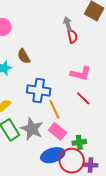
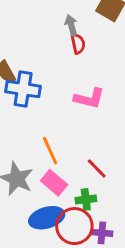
blue cross: (39, 91) -> (23, 89), moved
red line: (83, 98) -> (97, 168), moved

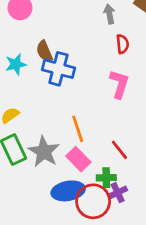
red semicircle: (78, 44) -> (122, 44), moved
pink L-shape: (89, 98) -> (119, 84), turned -92
purple cross: (102, 233) -> (118, 193), moved, turned -36

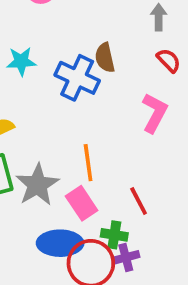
red semicircle: (122, 44) -> (169, 60), turned -48
brown semicircle: (44, 51) -> (105, 58), moved

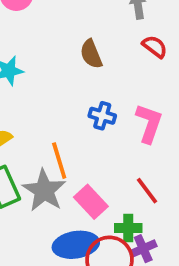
blue cross: (77, 78) -> (102, 116), moved, size x0.6
pink L-shape: (155, 113) -> (149, 123), moved
orange line: (88, 163) -> (59, 161), moved

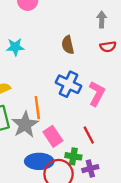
red semicircle: (155, 47) -> (108, 47), turned 126
blue cross: (102, 116) -> (68, 84), size x1.5
purple cross: (143, 249) -> (90, 169), moved

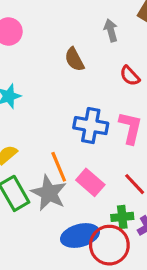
brown semicircle: (68, 45) -> (74, 59), moved
red semicircle: (108, 47) -> (130, 76), moved, turned 70
pink rectangle: (53, 136) -> (90, 182), moved

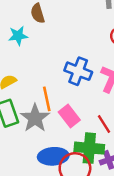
brown semicircle: (74, 59) -> (38, 13), moved
green cross: (122, 217) -> (89, 148), size x1.6

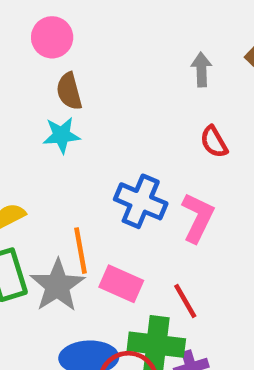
cyan star: (18, 36) -> (61, 135), moved
pink rectangle: (69, 116) -> (121, 284), turned -30

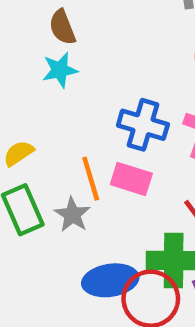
pink rectangle: (121, 284) -> (131, 179), moved
gray star: (57, 286) -> (72, 215), size x0.7

